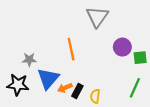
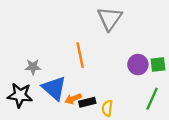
purple circle: (122, 47) -> (138, 65), moved
blue triangle: (48, 78) -> (54, 88), turned -30
black rectangle: (77, 91) -> (87, 102), turned 48

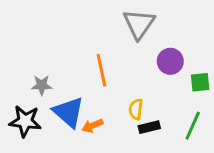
purple circle: (138, 65) -> (170, 61), moved
black rectangle: (87, 102) -> (149, 127), moved
yellow semicircle: (107, 108) -> (136, 109), moved

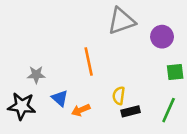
gray triangle: (139, 24) -> (121, 21), turned 36
purple circle: (170, 61) -> (162, 37), moved
blue triangle: (69, 112) -> (60, 98), size x0.6

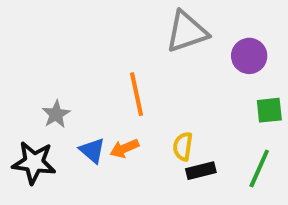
gray star: (36, 75) -> (56, 114), turned -30
orange arrow: (81, 110) -> (124, 148), moved

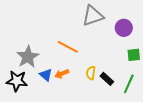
orange line: (137, 94) -> (68, 47), turned -50
gray star: (56, 114) -> (28, 57), size x1.6
black rectangle: (201, 171) -> (107, 79), moved, turned 56

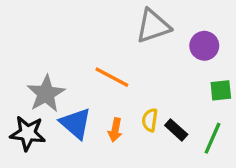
orange arrow: (62, 74) -> (115, 130), moved, turned -56
blue triangle: (46, 75) -> (76, 123), size x1.5

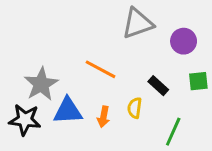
blue triangle: (76, 123) -> (68, 111), turned -44
black rectangle: (176, 130) -> (158, 86), moved
green line: (213, 138) -> (173, 132), moved

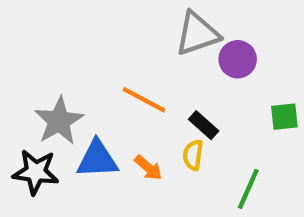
purple circle: (184, 41) -> (238, 59), moved
black rectangle: (158, 86) -> (204, 125), moved
orange arrow: (103, 117) -> (148, 168), turned -60

